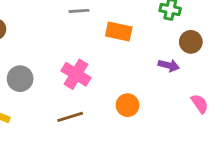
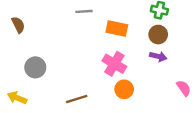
brown circle: (191, 42) -> (158, 35), moved
pink cross: (76, 74) -> (114, 64), moved

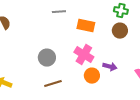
purple arrow: (158, 56) -> (110, 67), moved
gray circle: (35, 67) -> (47, 58), moved

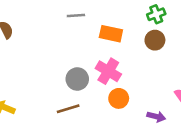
green cross: (121, 11) -> (156, 14), turned -32
gray circle: (47, 58) -> (77, 79), moved
purple arrow: (110, 67) -> (156, 117), moved

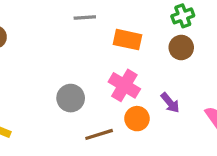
gray circle: (77, 79) -> (71, 98), moved
brown line: (68, 109) -> (99, 134), moved
purple arrow: (156, 117) -> (170, 103), moved, turned 36

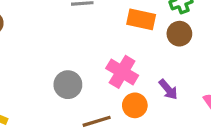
orange rectangle: (128, 40) -> (141, 19), moved

